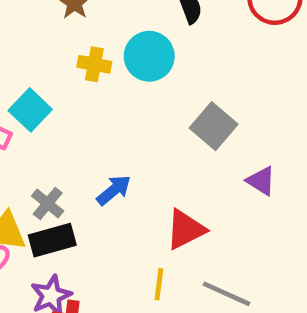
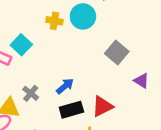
black rectangle: (52, 240) -> (71, 110), moved

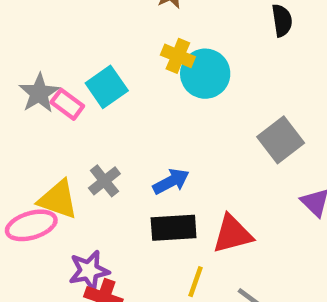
cyan circle: (83, 16) -> (205, 74), moved

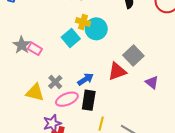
cyan square: (107, 87) -> (71, 38), moved
pink ellipse: (31, 225) -> (67, 99), moved
black rectangle: (174, 228) -> (89, 100), turned -72
red triangle: (232, 234) -> (117, 71), moved

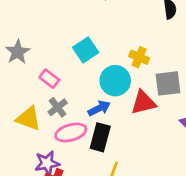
yellow cross: (83, 22) -> (139, 57), moved
cyan circle: (96, 29) -> (115, 81), moved
pink rectangle: (35, 49) -> (49, 79), moved
gray square: (133, 56) -> (168, 83), turned 30

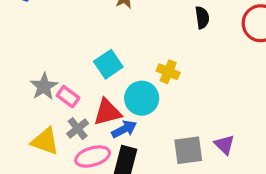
gray star: (18, 52) -> (44, 86), moved
gray square: (168, 83) -> (188, 150), moved
red triangle: (143, 102) -> (107, 112), moved

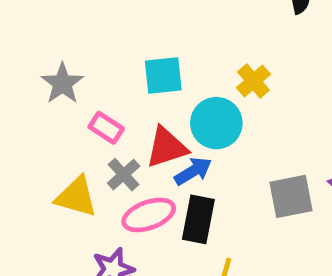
cyan square: (108, 64) -> (163, 75), turned 32
yellow cross: (168, 72) -> (253, 81), turned 30
gray star: (44, 86) -> (62, 83), moved

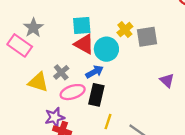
pink rectangle: (106, 128) -> (20, 45), moved, size x1.5
red triangle: (167, 147) -> (84, 44), moved, turned 45
gray square: (291, 196) -> (147, 37), moved

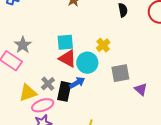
gray square: (147, 37) -> (120, 73), moved
yellow triangle: (38, 82) -> (28, 93), turned -36
pink ellipse: (73, 92) -> (43, 105), moved
black rectangle: (96, 95) -> (64, 91), moved

